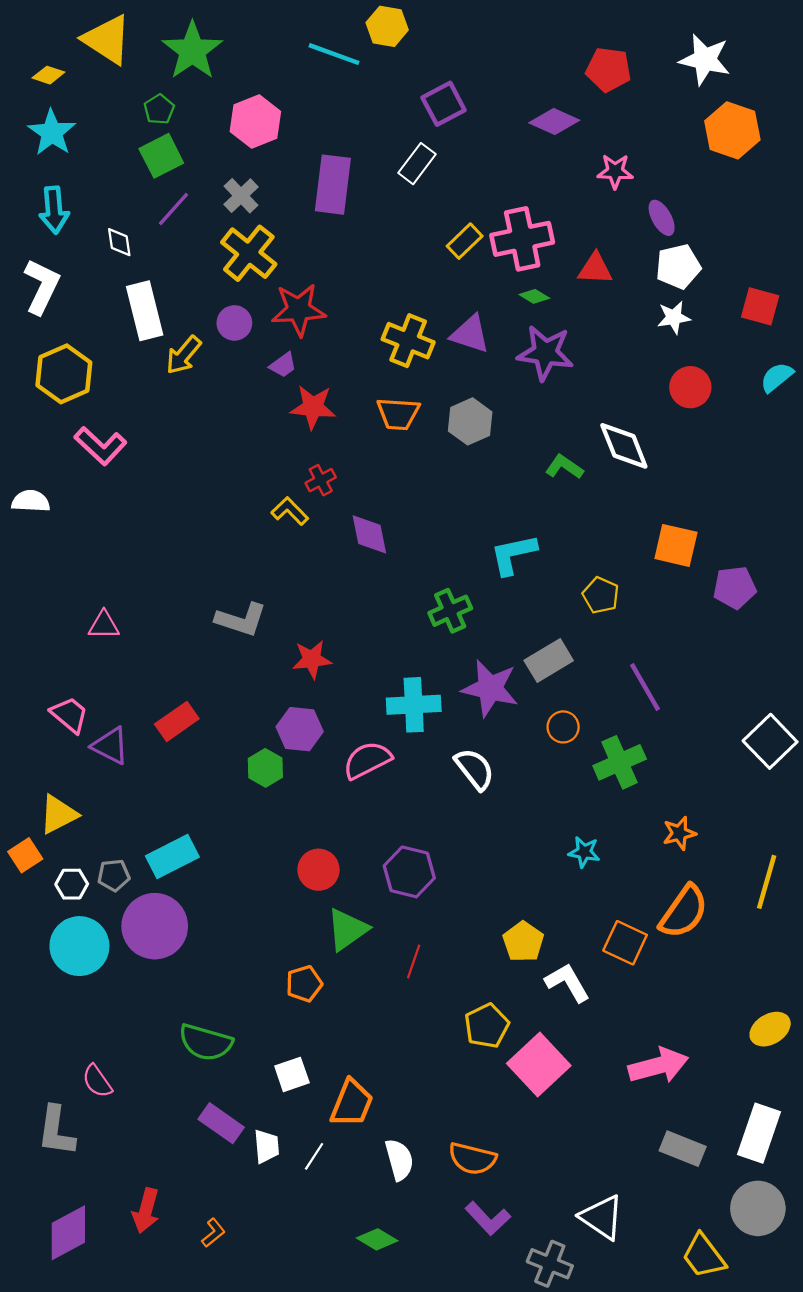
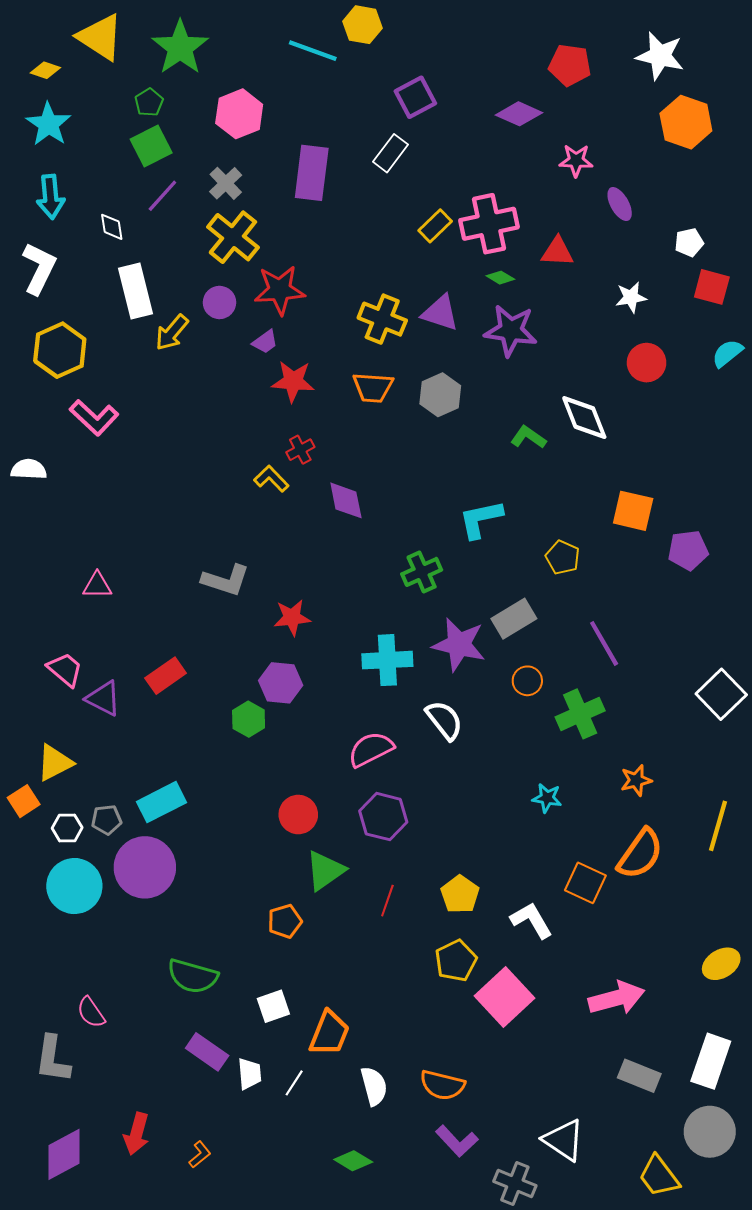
white pentagon: (678, 267) -> (689, 242), moved, size x0.7
pink semicircle: (367, 760) -> (371, 749), moved
yellow pentagon: (523, 942) -> (460, 894), moved

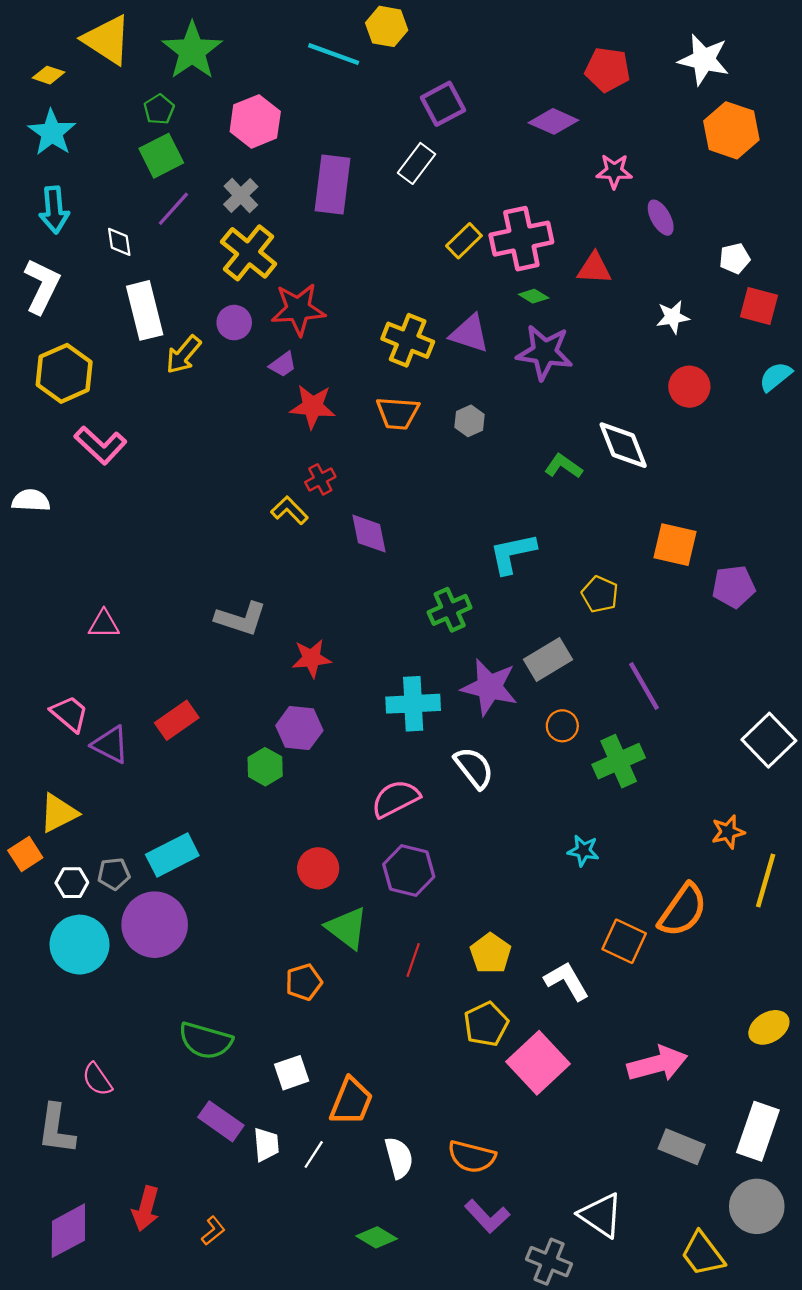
gray hexagon: (440, 395) -> (469, 421), size x0.7
orange star: (636, 780) -> (728, 832), moved
green triangle: (325, 870) -> (347, 928), turned -48

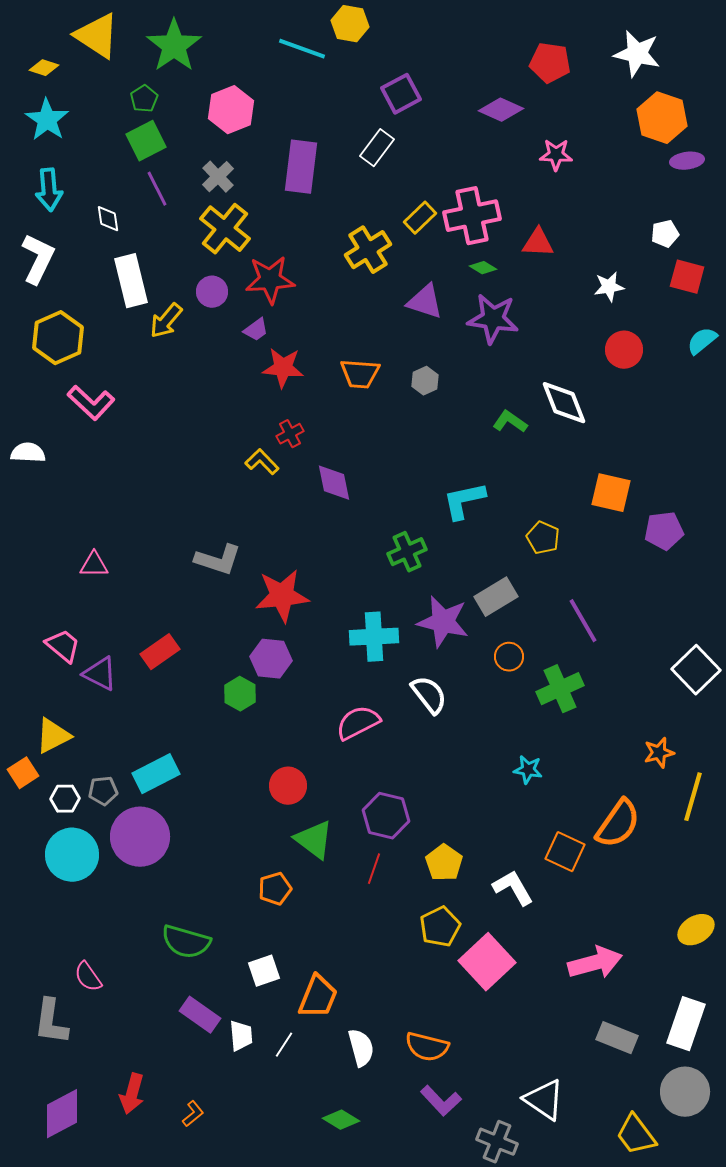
purple line: (173, 209) -> (157, 189), turned -69
purple ellipse: (661, 218) -> (687, 161), moved, turned -68
yellow cross: (408, 340) -> (368, 250), moved, turned 36
red star: (312, 658) -> (282, 596), size x1.5
purple hexagon: (409, 871) -> (386, 816), moved

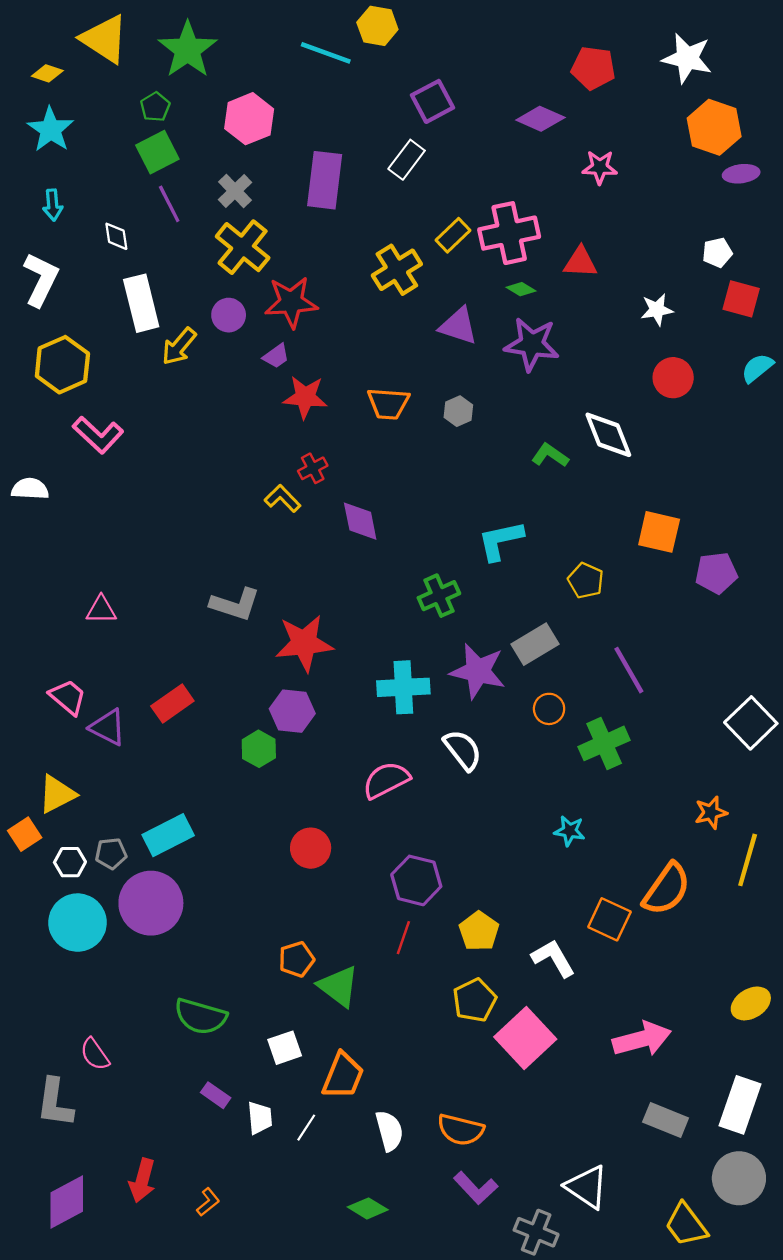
cyan arrow: (49, 190) -> (53, 205), size x0.7
green triangle: (314, 840) -> (339, 986), moved
purple rectangle: (200, 1015) -> (216, 1095), size x0.7

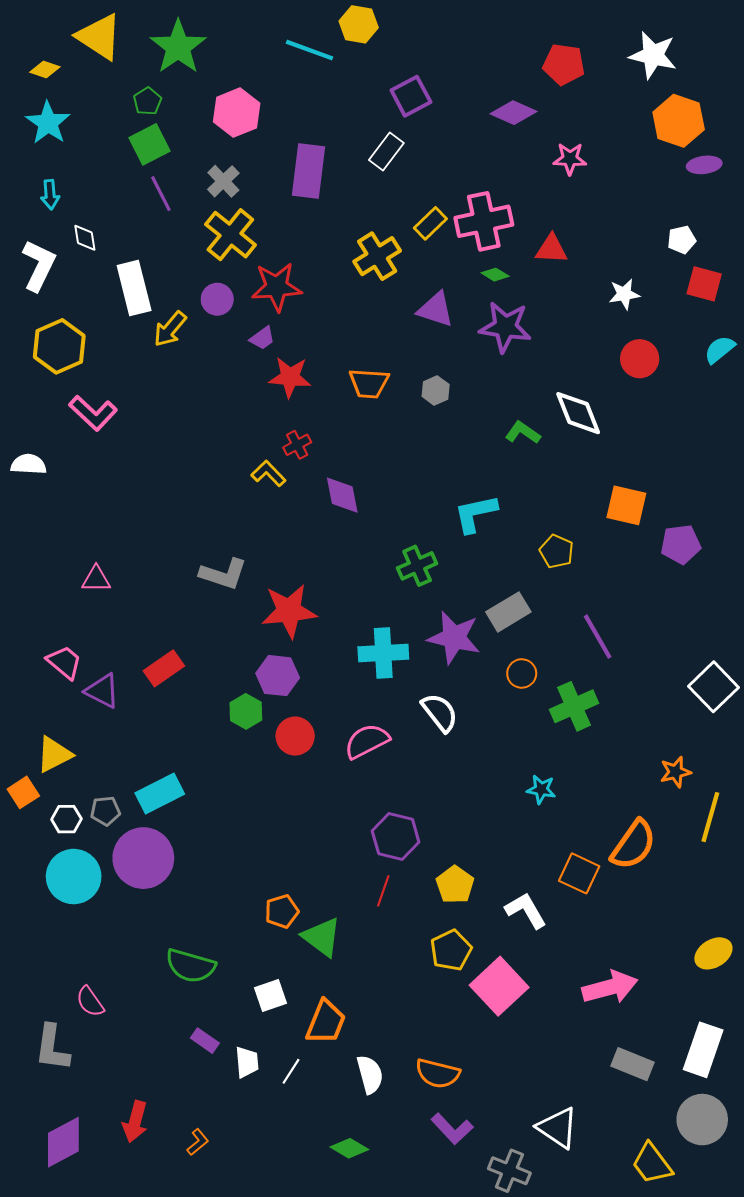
white diamond: (116, 236) -> (85, 238), moved
red circle: (311, 848) -> (295, 736), moved

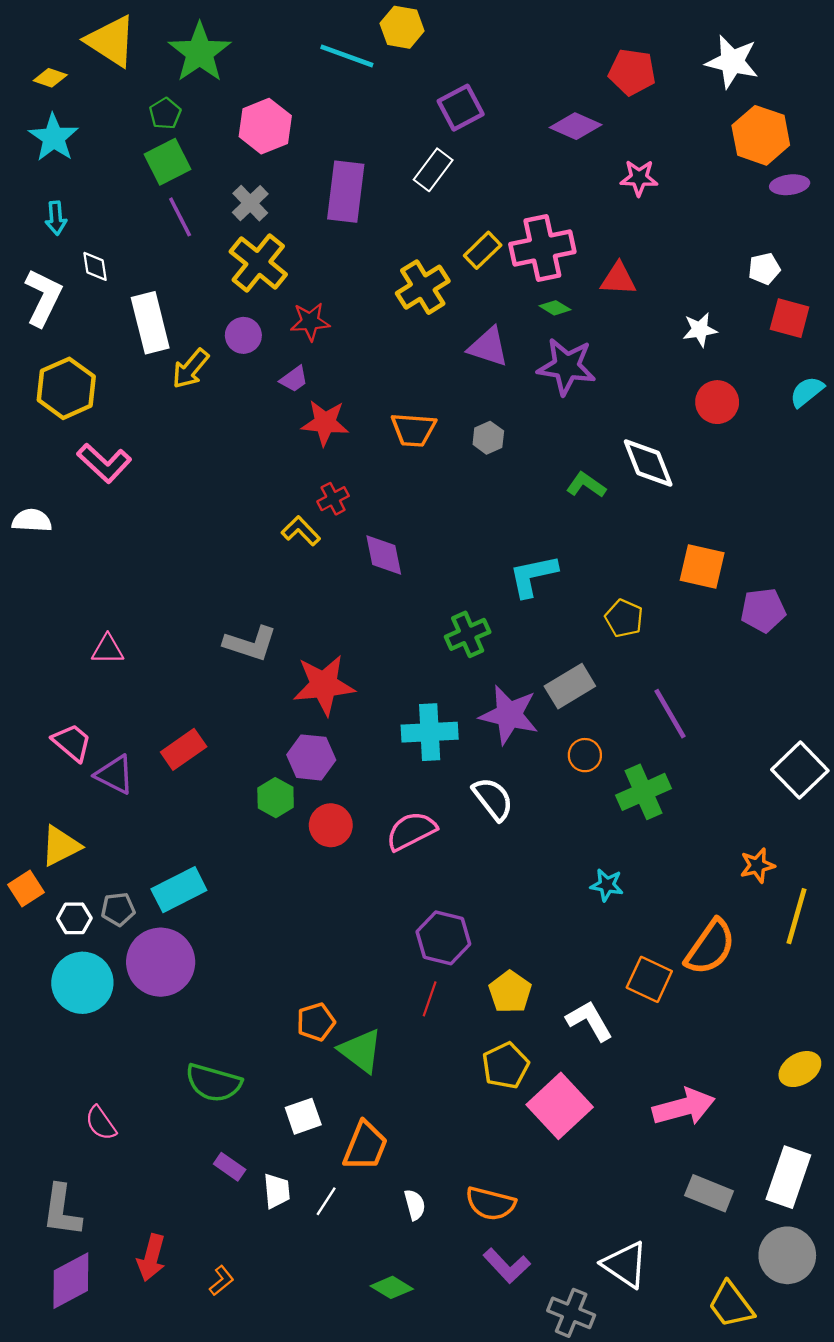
red star: (277, 287) -> (310, 322), size x0.7
gray L-shape: (52, 1048) -> (62, 1210), moved
white semicircle: (370, 1074) -> (415, 1205), size x0.7

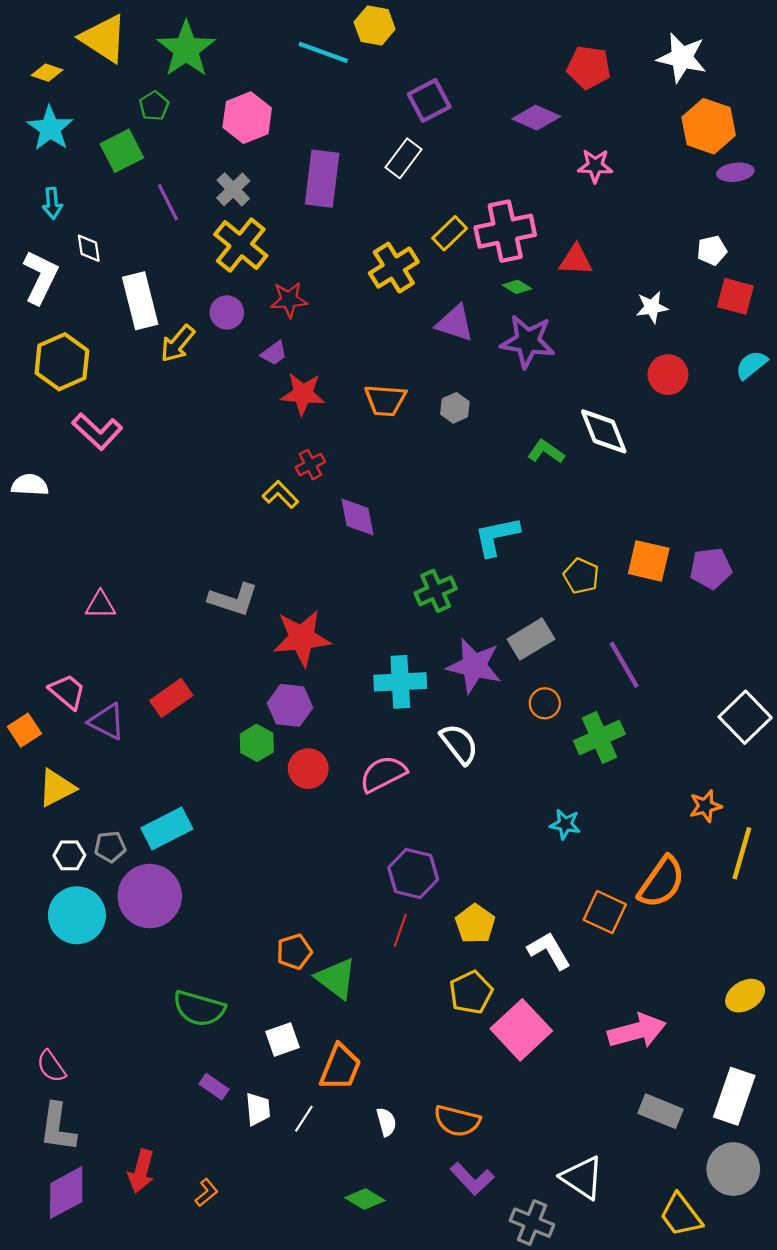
green square: (167, 162) -> (122, 151), moved
orange square: (702, 567) -> (649, 561), moved
orange square: (26, 888) -> (24, 730), moved
pink semicircle: (101, 1123) -> (51, 1066), moved

